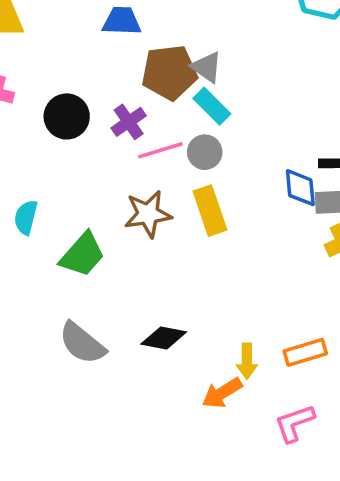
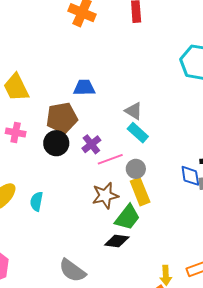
brown pentagon: (169, 72) -> (62, 118), moved
gray circle: (205, 152) -> (136, 169), moved
green trapezoid: (82, 255) -> (128, 217), moved
black diamond: (164, 338) -> (117, 241), moved

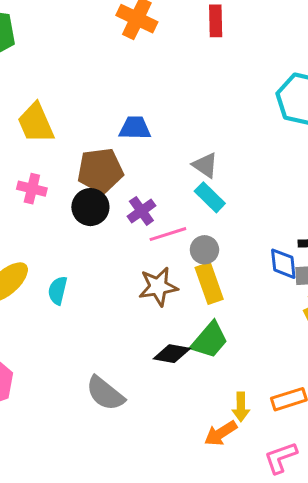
green trapezoid: (128, 217) -> (210, 340), moved

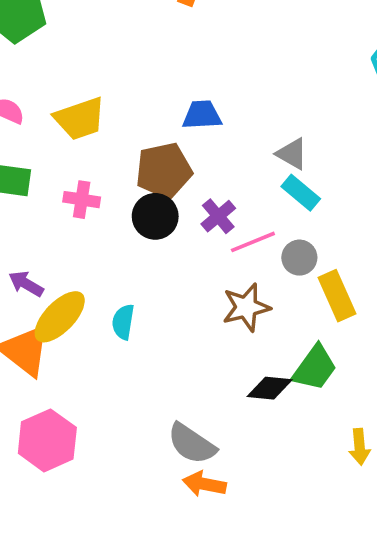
yellow trapezoid: (36, 123) -> (80, 119), turned -81
yellow rectangle: (209, 283) -> (337, 296), moved
orange arrow: (221, 433) -> (204, 484), moved, turned 48

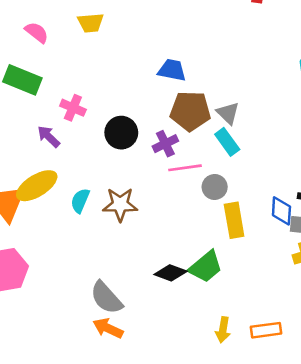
yellow trapezoid: (80, 119) -> (91, 23), moved, size x0.7
brown pentagon: (164, 171) -> (190, 111), moved
purple arrow: (26, 284) -> (49, 137), moved
brown star: (246, 307) -> (120, 204), moved

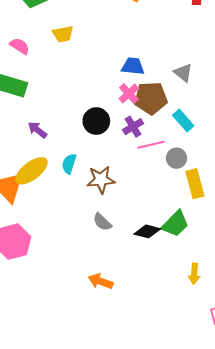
pink cross: (73, 108) -> (129, 94), moved, turned 30
gray triangle: (228, 113) -> (183, 73), moved
cyan semicircle: (80, 201) -> (69, 164), moved
gray semicircle: (106, 298) -> (102, 222), moved, size x0.7

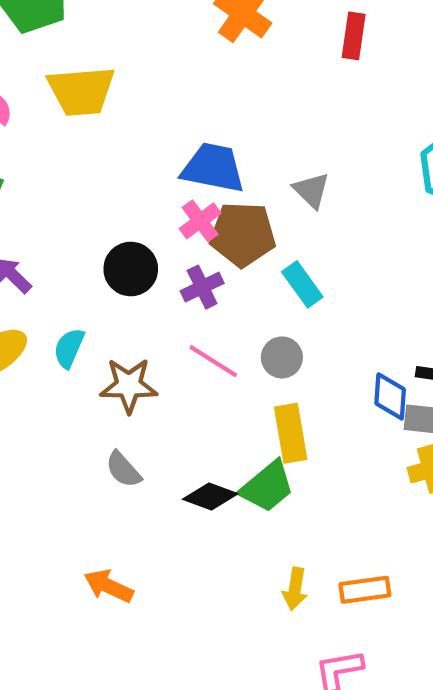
yellow trapezoid: (63, 34) -> (81, 91), size x1.6
blue trapezoid: (133, 66) -> (213, 168), size x1.4
pink line: (151, 145) -> (213, 361), moved, turned 40
yellow rectangle: (195, 184) -> (291, 433), moved

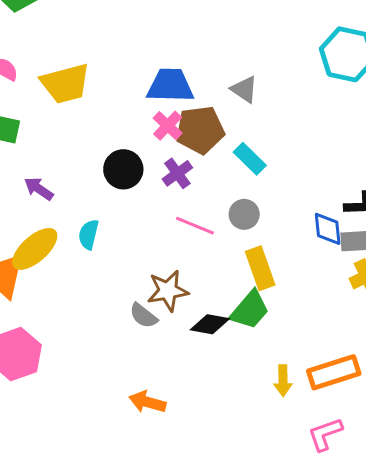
yellow trapezoid: (81, 91) -> (65, 84), moved
brown star: (129, 385) -> (168, 291), moved
orange rectangle: (365, 590) -> (334, 372), size x1.4

